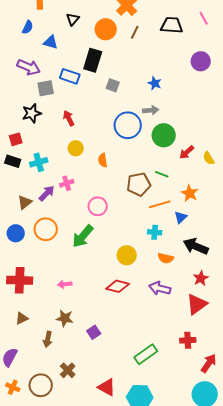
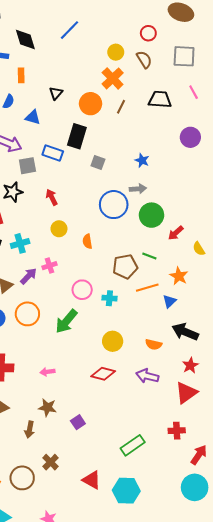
yellow semicircle: (209, 158) -> (199, 249), moved
cyan cross: (155, 232) -> (109, 298), moved

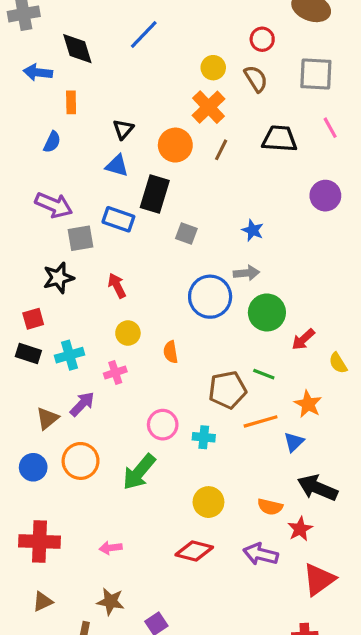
blue triangle: (33, 117) -> (117, 166), moved
pink cross: (50, 266) -> (115, 372), moved
red star: (190, 365) -> (300, 529), moved

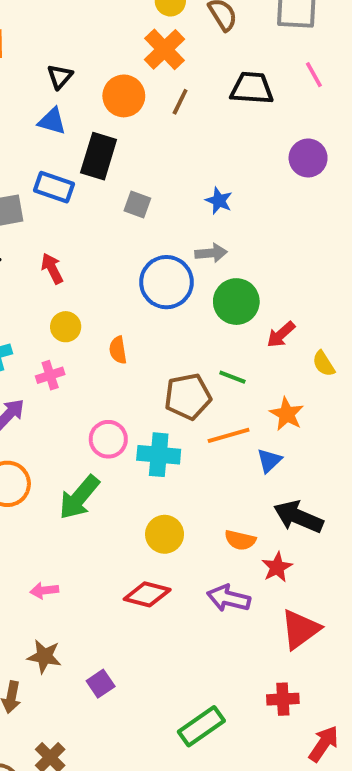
cyan cross: (204, 437) -> (159, 455), size x1.5

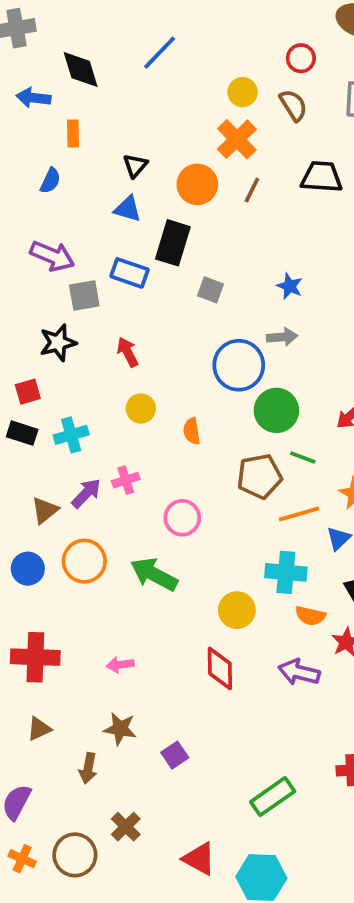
green circle: (236, 302) -> (276, 410), moved
pink cross: (50, 375) -> (126, 480), moved
cyan cross: (159, 455) -> (286, 572), moved
green arrow: (79, 497) -> (154, 574), turned 78
red diamond: (147, 594) -> (220, 668), turned 75

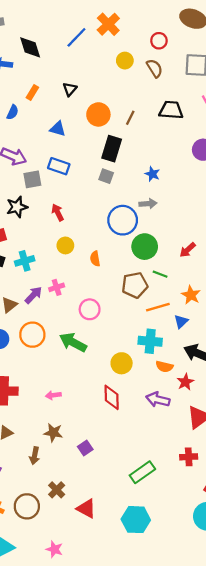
orange rectangle: (73, 134) -> (32, 92), moved, turned 32
orange cross: (237, 139) -> (108, 24), moved
black triangle: (135, 166) -> (70, 89), moved
black rectangle: (173, 243) -> (112, 149), moved
red triangle: (199, 859) -> (86, 509), moved

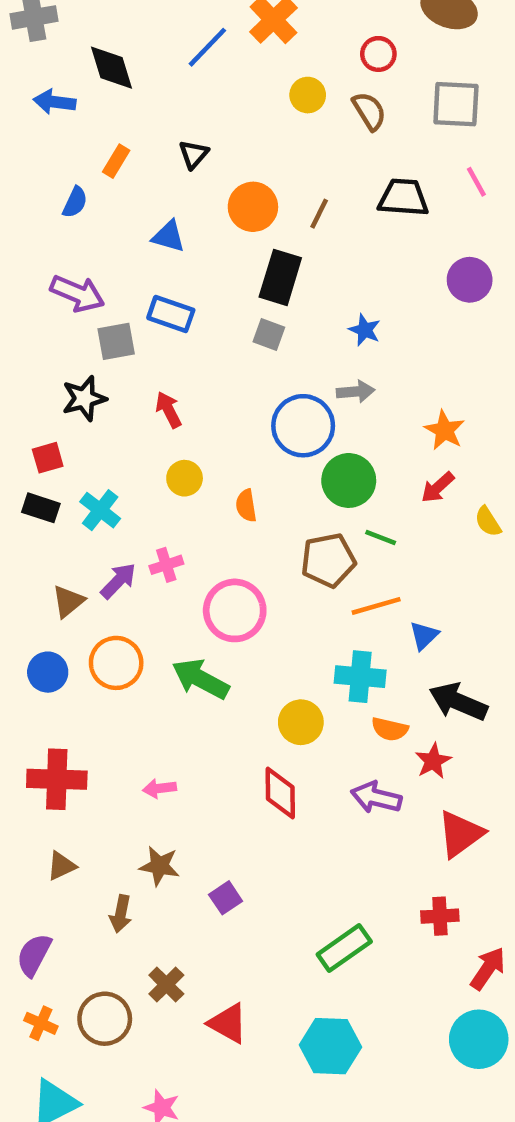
cyan cross: (25, 261) -> (100, 510), turned -36
orange star: (191, 295) -> (445, 430), moved
pink circle: (90, 309) -> (235, 610), size x1.4

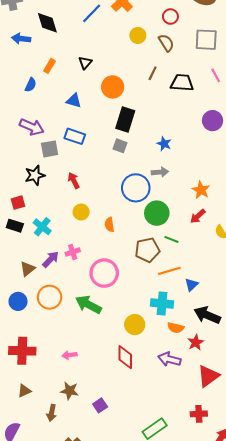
brown line: (319, 214) -> (153, 73), moved

